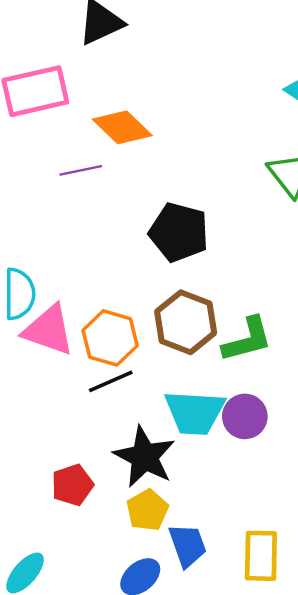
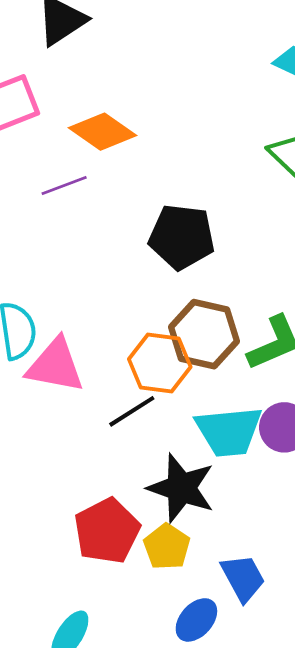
orange hexagon: (110, 338) -> (160, 363), moved
red pentagon: (72, 485) -> (107, 531), size x1.4
yellow pentagon: (147, 510) -> (167, 547), moved

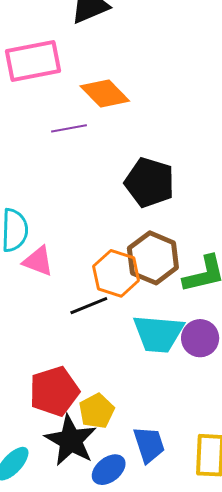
pink triangle: (55, 366) -> (38, 261), size x0.7
black star: (181, 488) -> (71, 440), moved

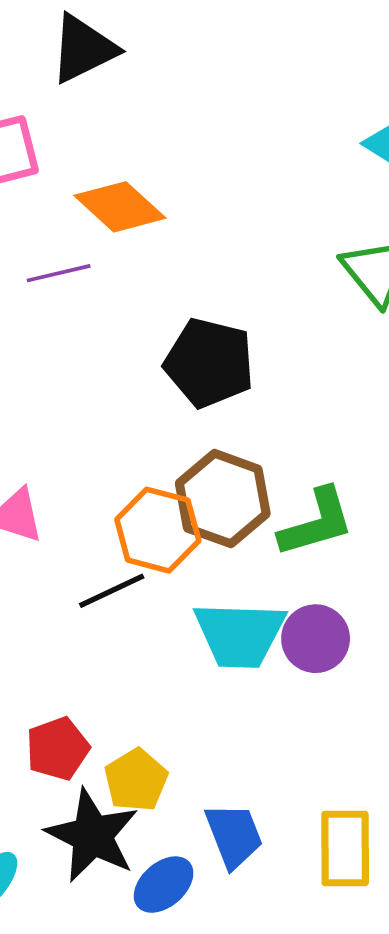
red pentagon: (54, 391) -> (58, 749), size x0.7

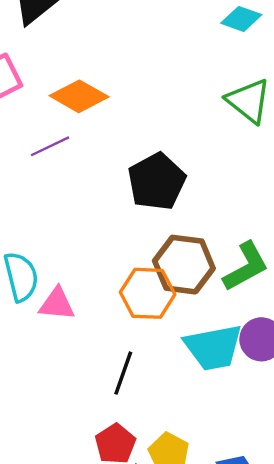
black pentagon: (209, 363) -> (157, 182), turned -30
black line: (112, 591) -> (123, 373), moved, turned -33

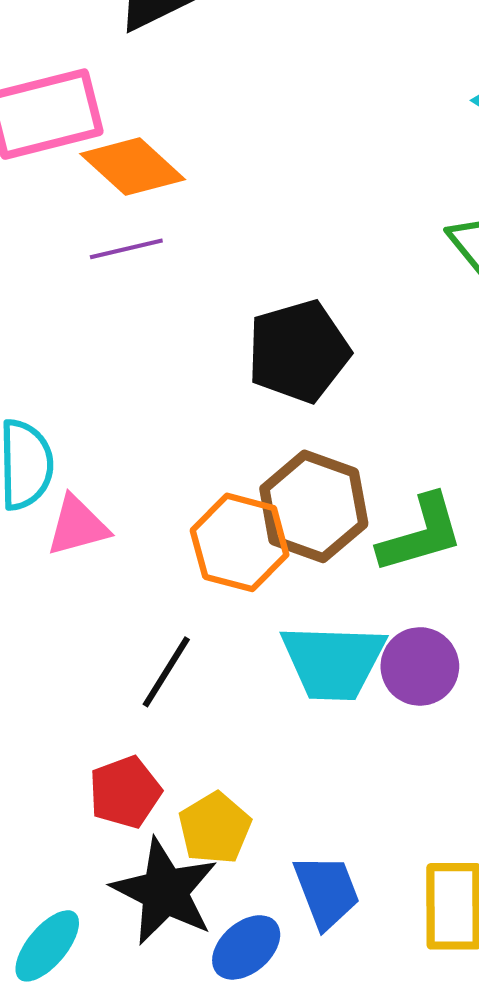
orange diamond: (79, 96) -> (133, 167), moved
pink triangle: (57, 304) -> (77, 526), turned -33

